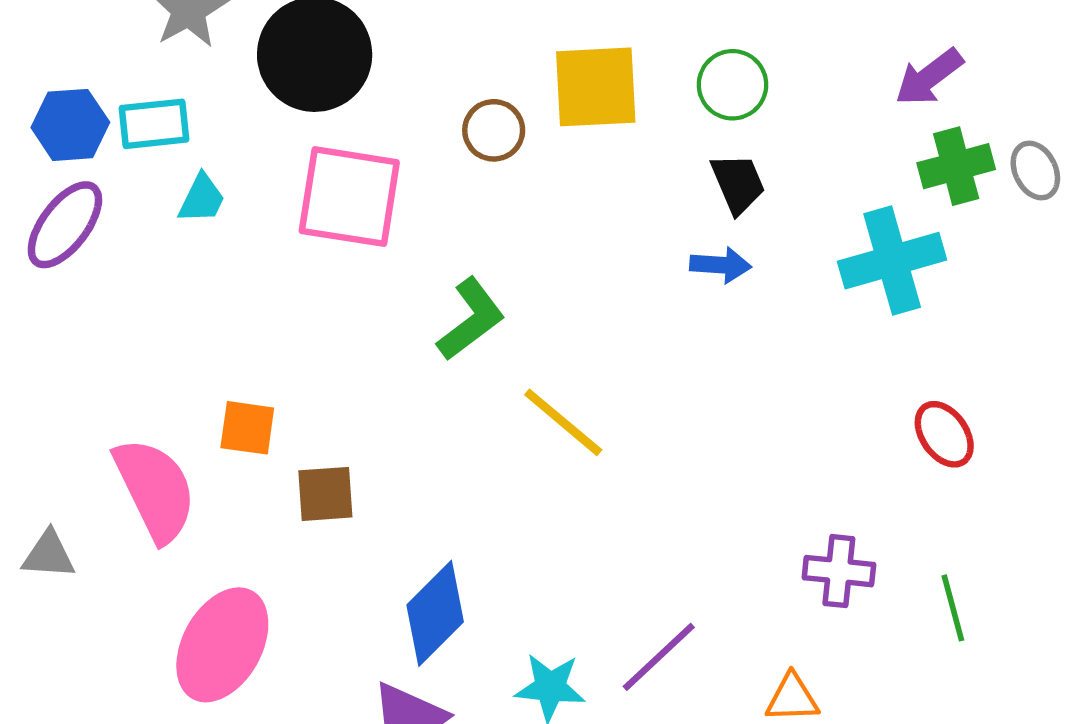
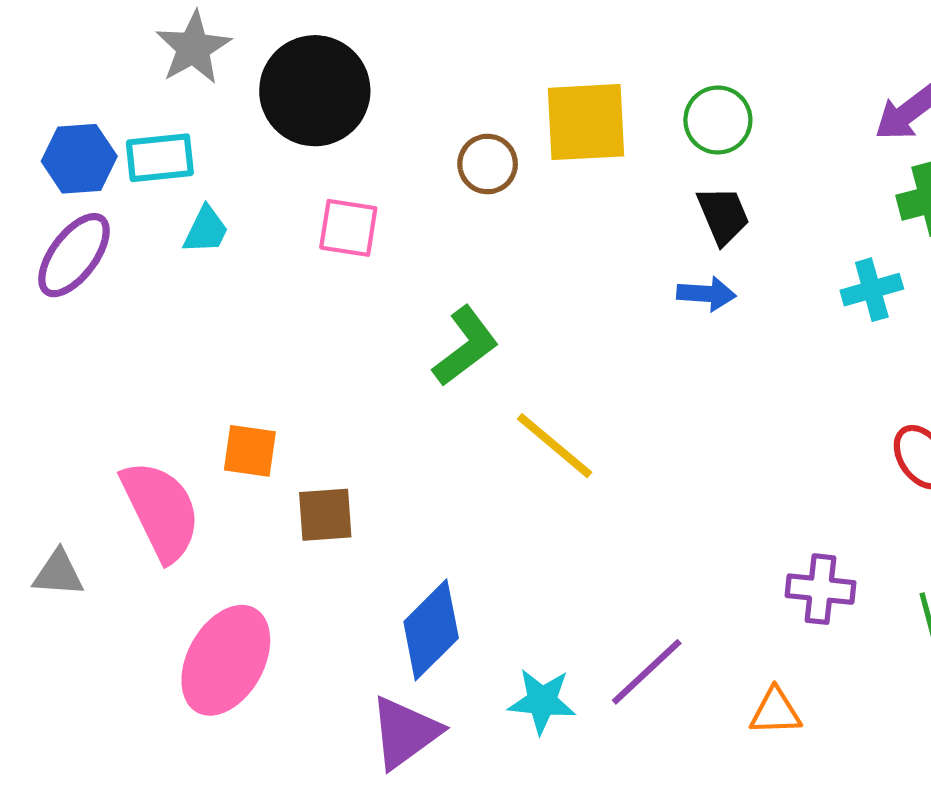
pink square: (349, 197) -> (348, 228), size x0.6
cyan cross: (892, 261) -> (872, 290), size x0.6

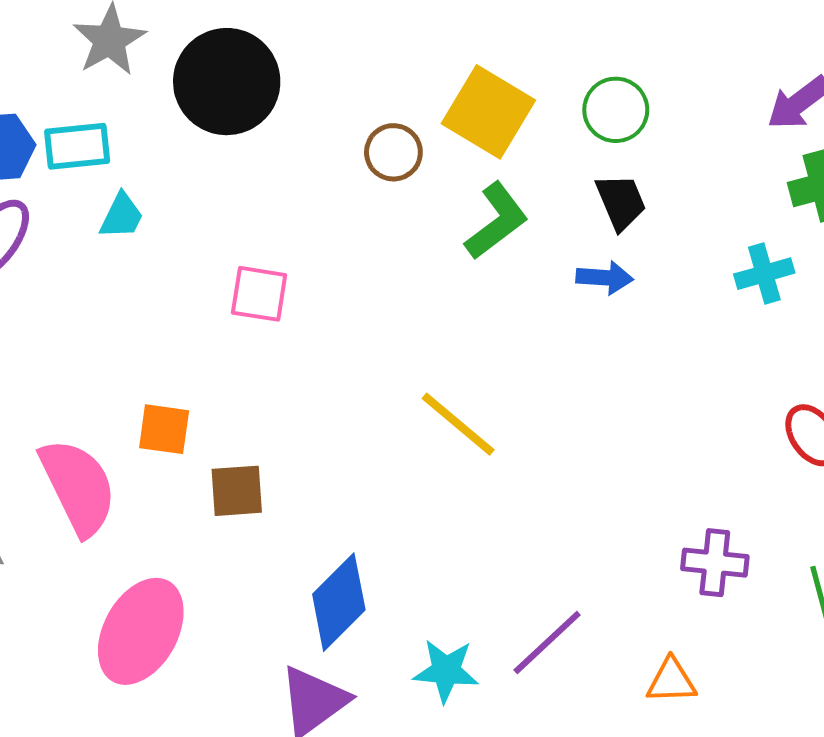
yellow square: (586, 122) -> (488, 112), turned 34
pink square: (348, 228) -> (259, 294), moved
green L-shape: (466, 346) -> (497, 221), moved

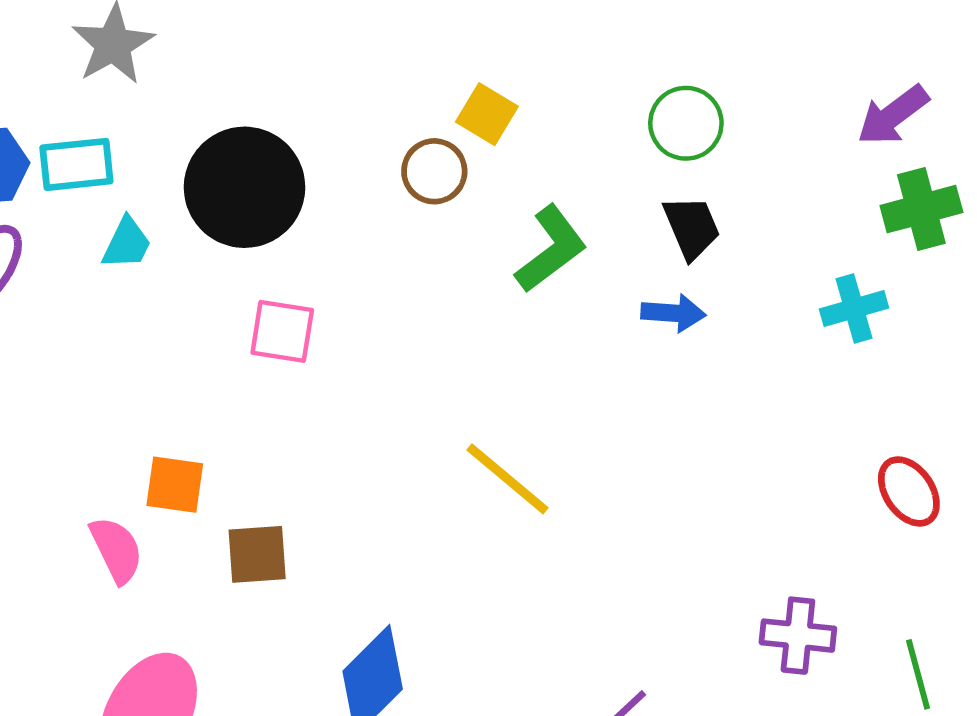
black circle: (227, 82) -> (244, 187), moved
yellow square: (488, 112) -> (487, 114), moved, size x0.6
pink semicircle: (78, 487) -> (116, 550), moved, size x0.6

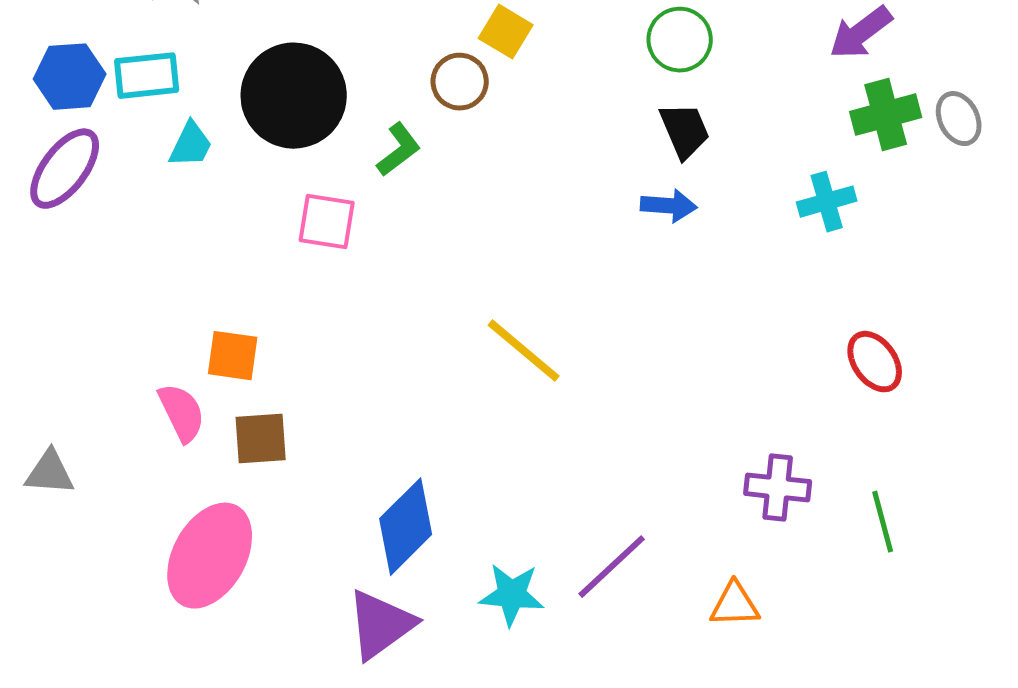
green L-shape: (551, 249) -> (399, 150), moved, size x0.7
brown square: (257, 554) -> (261, 439), moved

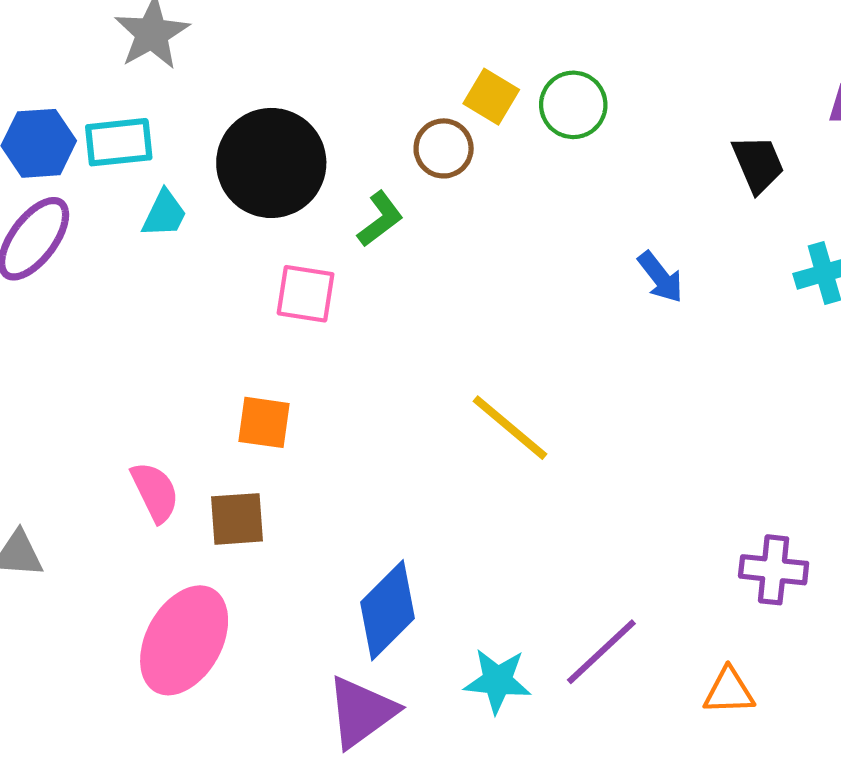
green circle: (680, 40) -> (573, 105), moved
black trapezoid: (685, 131) -> (758, 164), moved
blue arrow: (669, 206) -> (660, 277), turned 48
orange square: (233, 356) -> (264, 422), moved

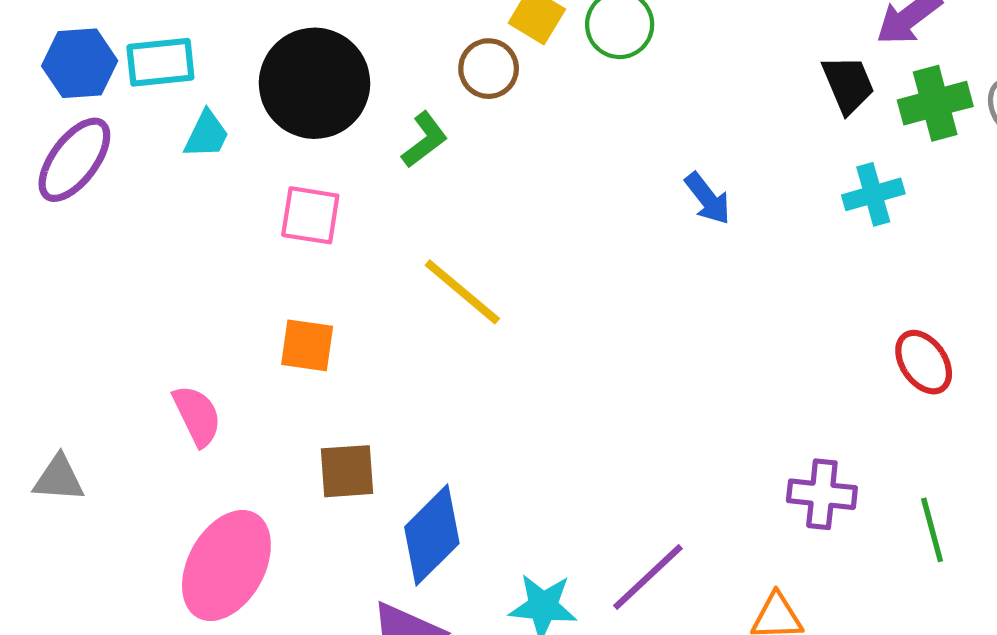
black trapezoid: (758, 164) -> (848, 84), moved
pink square: (306, 294) -> (310, 215), moved
yellow line: (510, 428) -> (462, 292), moved
brown square: (237, 519) -> (347, 471), moved

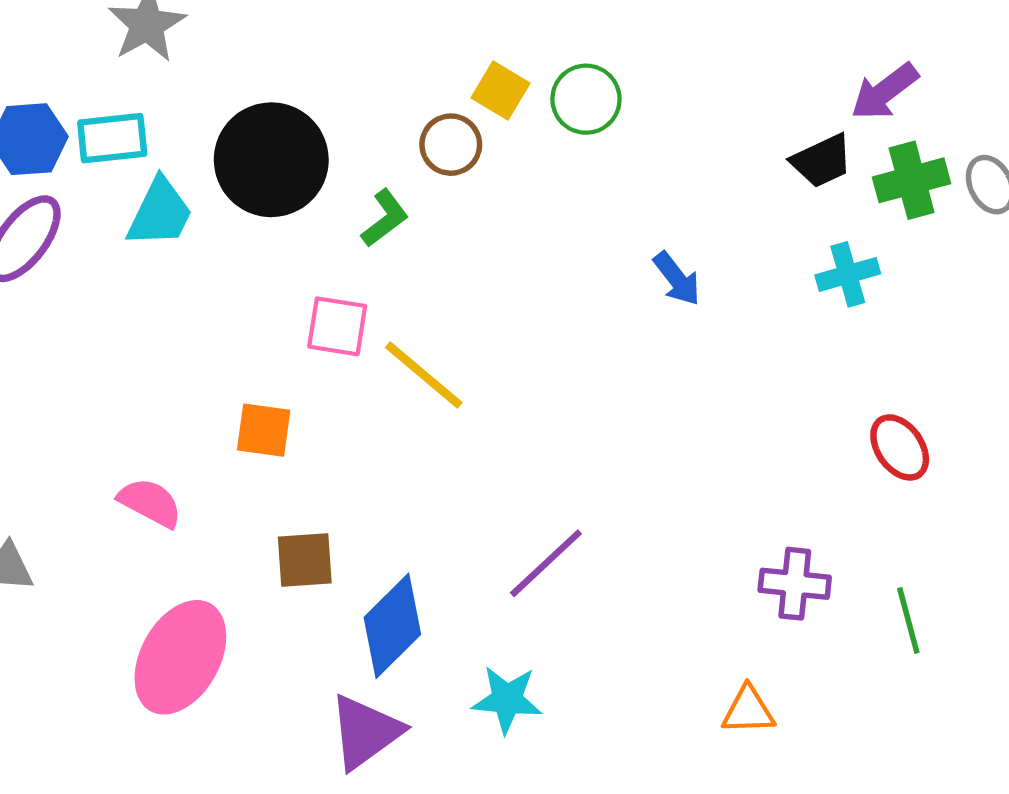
black trapezoid: (848, 84) -> (822, 161), turned 88
cyan trapezoid: (207, 135) -> (160, 213), size x1.4
pink square: (310, 215) -> (337, 326), moved
pink semicircle: (197, 416) -> (150, 503), turned -36
purple line: (648, 577) -> (546, 563), moved

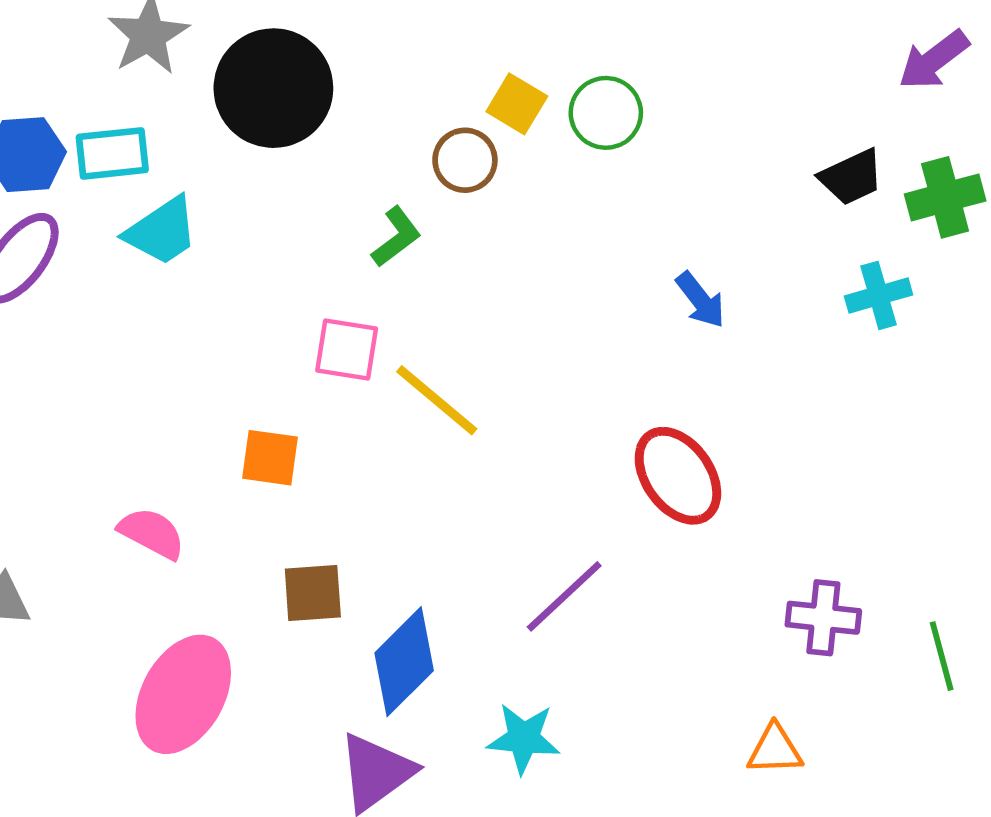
purple arrow: (885, 92) -> (934, 60), moved
black circle: (271, 160) -> (273, 88), moved
cyan trapezoid: (160, 213) -> (162, 231), turned 30
red ellipse: (900, 447) -> (678, 476), moved, size x1.4

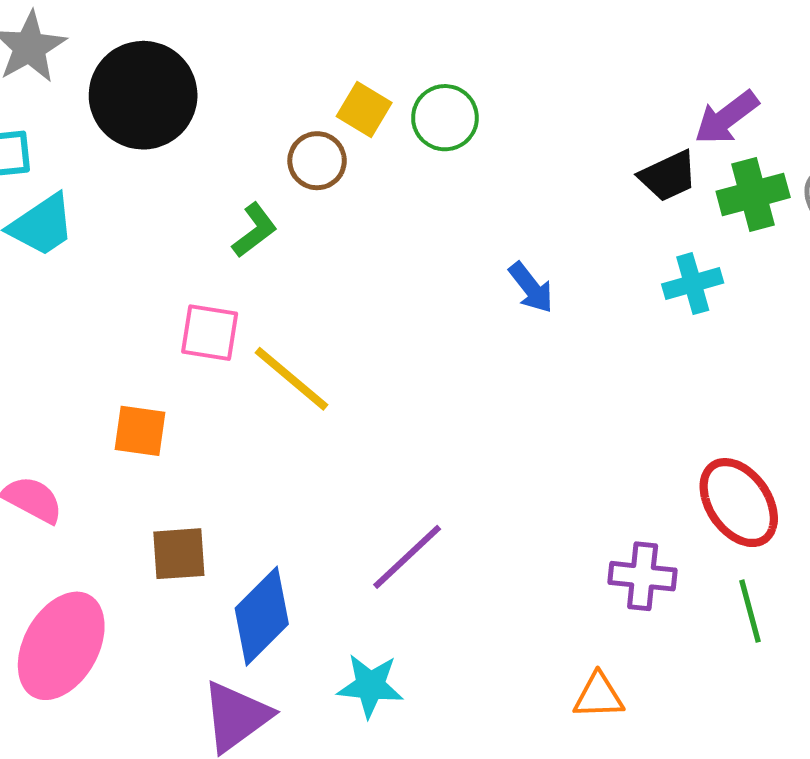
purple arrow: (934, 60) -> (726, 118), moved
red ellipse: (678, 476) -> (739, 503), moved

